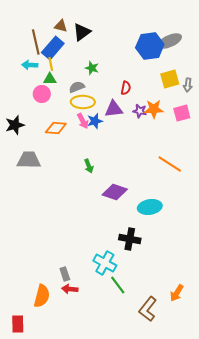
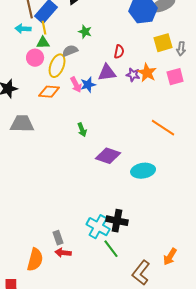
yellow ellipse: (83, 102) -> (57, 66), moved, turned -70
orange star: (154, 109) -> (147, 73), turned 30
black cross: (130, 239) -> (117, 221), moved

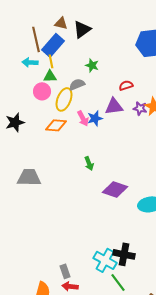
red semicircle: (119, 52) -> (126, 85), turned -120
gray trapezoid: (22, 124) -> (29, 177), moved

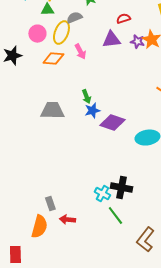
pink circle: (42, 91) -> (37, 34), moved
blue star: (95, 118) -> (92, 111), moved
gray trapezoid: (29, 177) -> (52, 111), moved
cyan cross: (105, 260) -> (102, 194), size x0.7
gray rectangle: (65, 271) -> (50, 204), moved

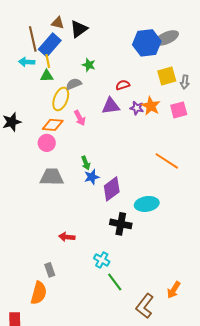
pink circle: (37, 34) -> (47, 143), moved
purple diamond: (112, 123) -> (112, 189), turned -55
black cross: (121, 188) -> (121, 224), moved
red arrow: (67, 220) -> (67, 237), moved

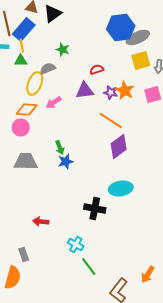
gray ellipse: (167, 38) -> (138, 38), moved
pink arrow: (80, 118) -> (54, 102), turned 84
orange line: (167, 161) -> (111, 120), moved
purple diamond: (112, 189) -> (119, 146), moved

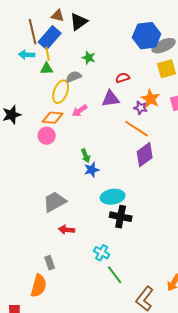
purple star: (111, 92) -> (141, 108), moved
gray trapezoid: (26, 162) -> (55, 202), moved, turned -30
cyan ellipse: (121, 188) -> (113, 197), moved

